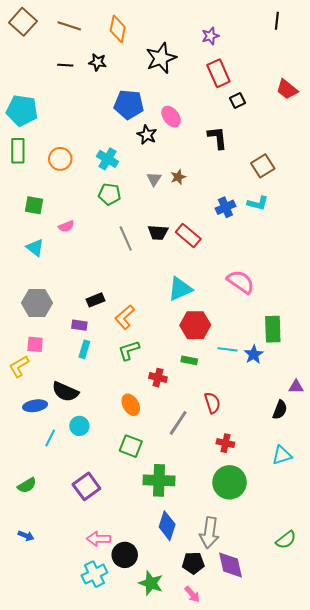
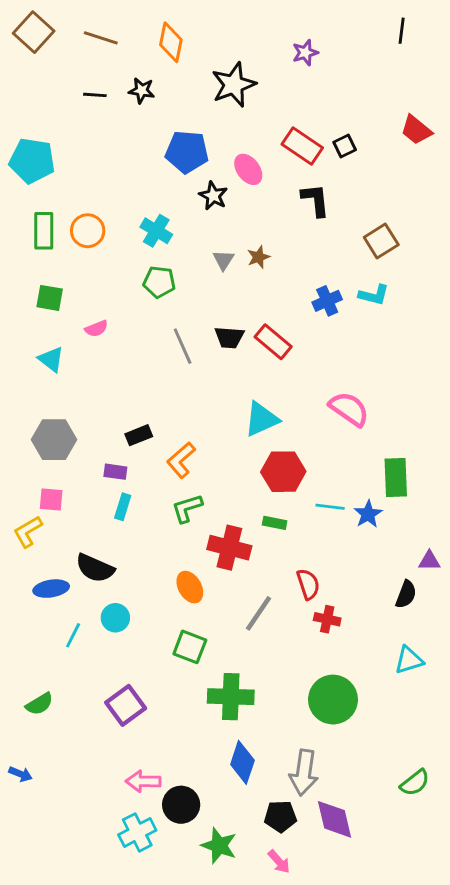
red rectangle: (218, 73) -> (302, 146), moved, turned -32
green rectangle: (18, 151) -> (44, 231), moved
red cross: (158, 378) -> (229, 548), size x1.6
red cross: (225, 443) -> (327, 619), moved
blue arrow: (26, 536) -> (20, 774), moved

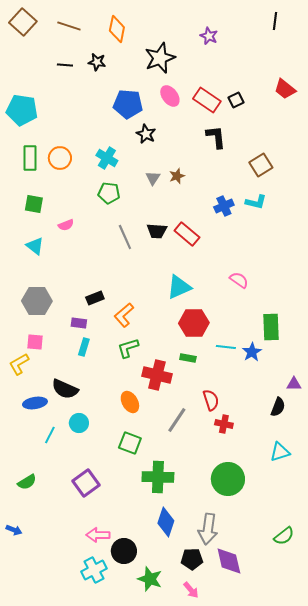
purple star: (305, 53) -> (209, 36), turned -30
pink ellipse: (248, 169) -> (170, 96), moved
pink semicircle: (349, 409) -> (239, 280), size x0.7

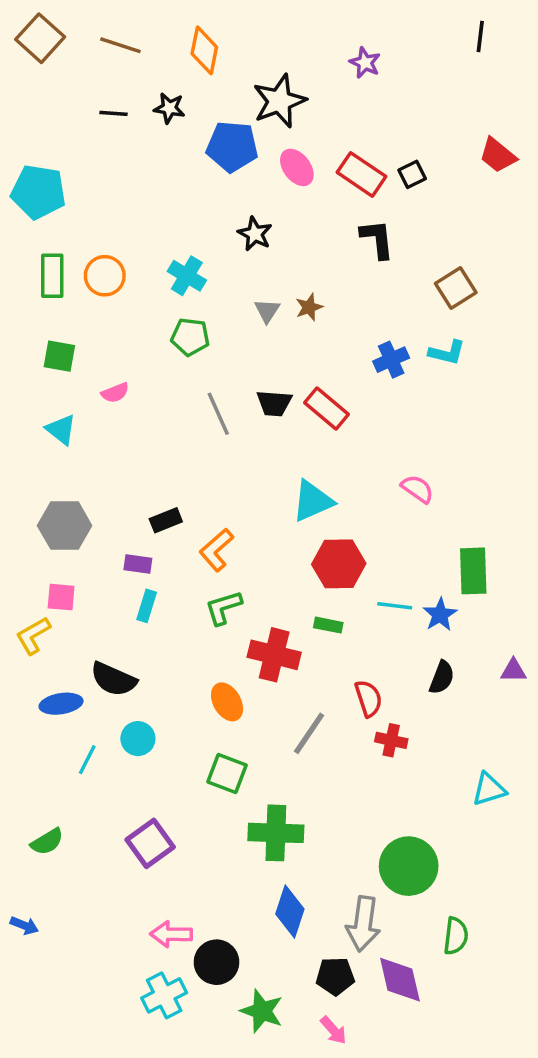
blue pentagon: (128, 104) -> (232, 146), moved
black semicircle: (278, 407) -> (442, 677), moved
green circle: (228, 479) -> (409, 866), moved
green semicircle: (284, 536) -> (456, 936), moved, turned -45

